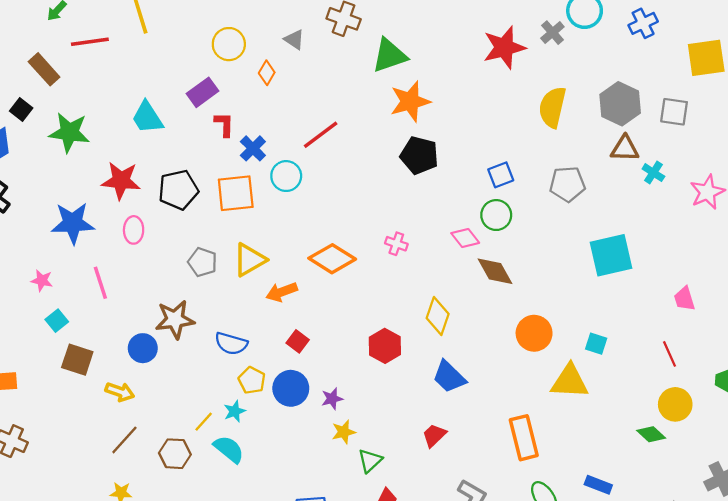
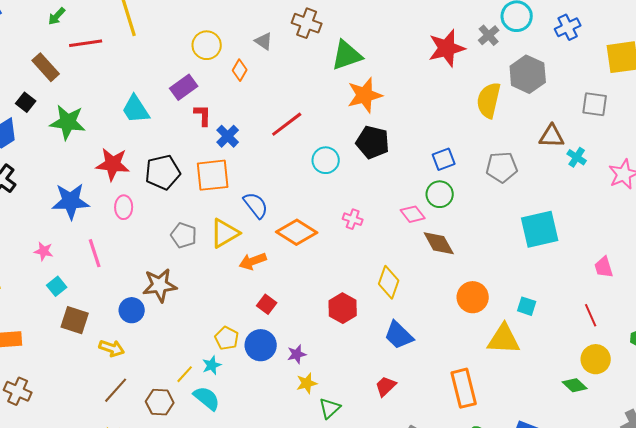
gray hexagon: (620, 104) -> (528, 74), moved
cyan circle: (286, 176) -> (326, 160), moved
blue semicircle: (231, 344) -> (256, 205), moved, turned -144

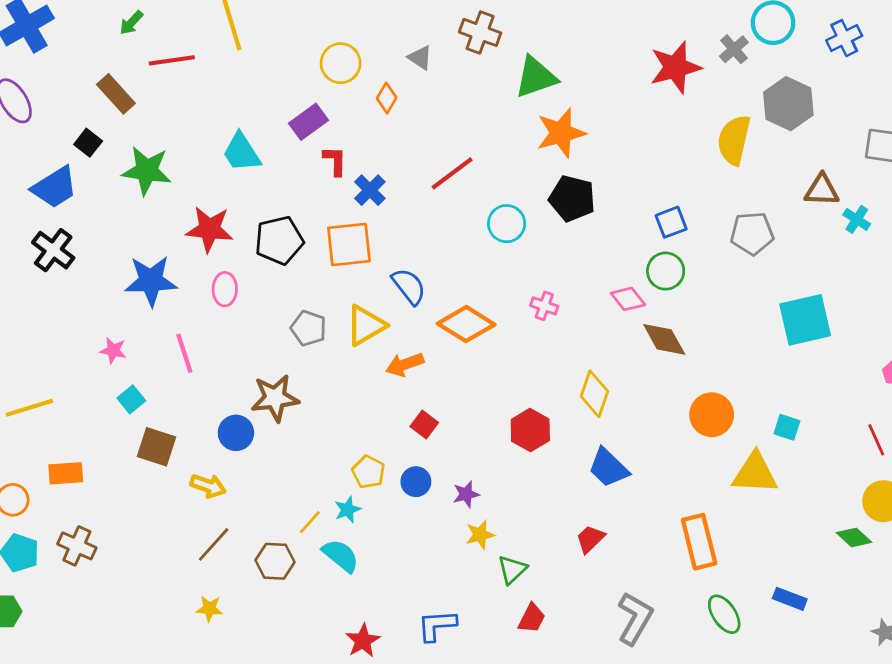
blue circle: (261, 345) -> (416, 482), size x0.7

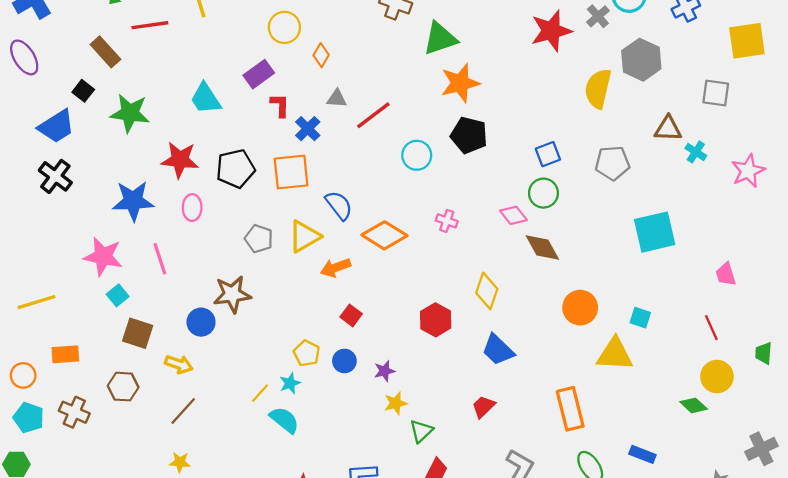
gray triangle: (420, 58) -> (337, 99), moved, turned -30
pink star: (113, 351) -> (103, 256), size x1.8
brown hexagon: (275, 561) -> (123, 387), moved

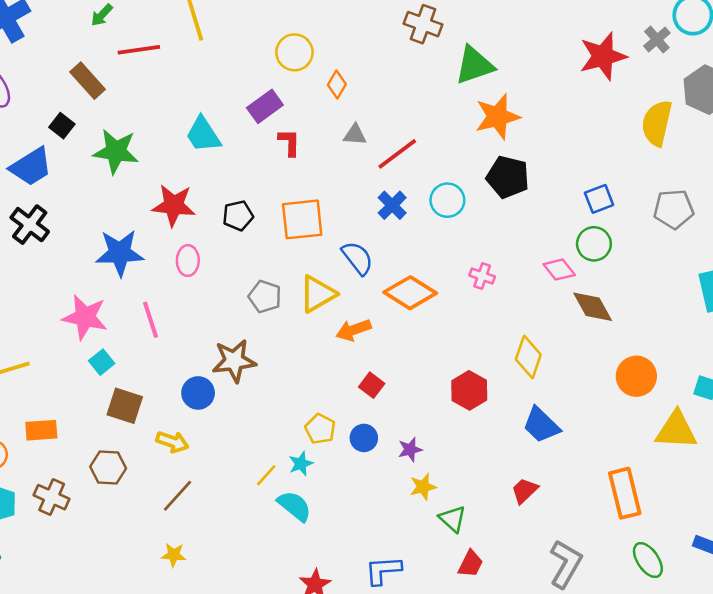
blue cross: (308, 129) -> (392, 205), moved
black pentagon: (235, 169) -> (238, 216), size x0.7
green triangle: (421, 431) -> (453, 519), turned -35

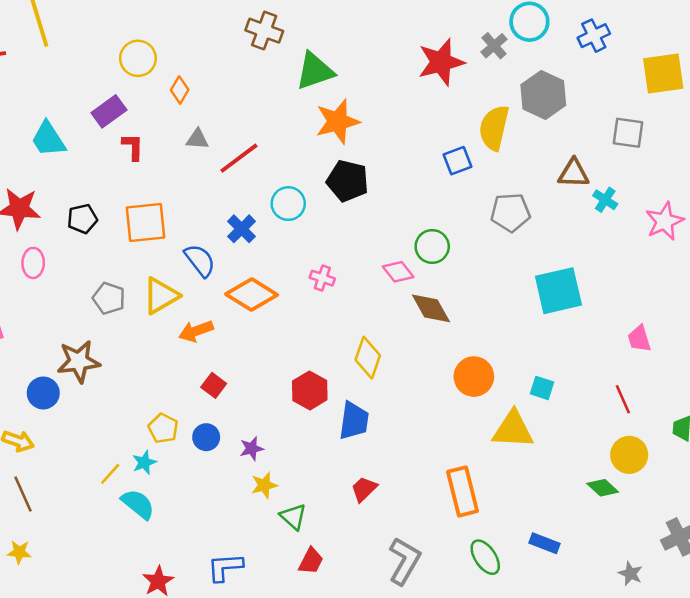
blue square: (599, 199) -> (457, 161), moved
blue cross: (392, 205) -> (242, 229), moved
blue trapezoid: (541, 425) -> (354, 421), moved, turned -126
brown line: (178, 496) -> (23, 494), turned -66

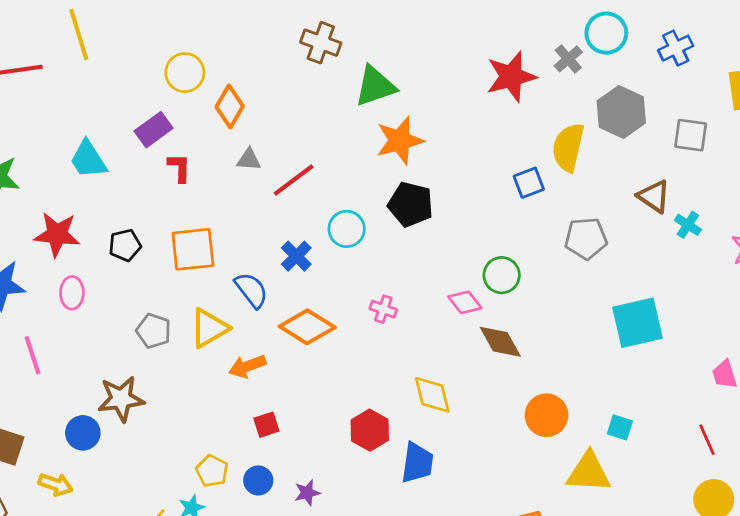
orange diamond: (180, 90) -> (230, 107), size x1.4
gray square: (628, 133) -> (691, 135), moved
brown triangle: (574, 173) -> (654, 196), turned 32
yellow diamond: (368, 358) -> (432, 395), turned -33
red square: (214, 385) -> (266, 425), turned 35

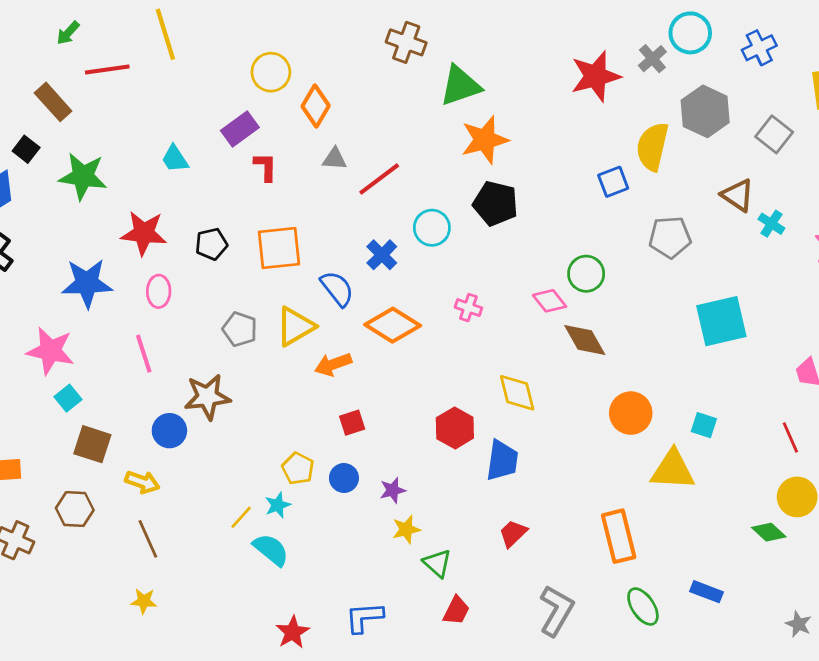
gray square: (691, 135) -> (774, 134), turned 30
cyan trapezoid: (88, 160) -> (175, 159), size x0.7
pink line: (33, 355) -> (144, 354), moved

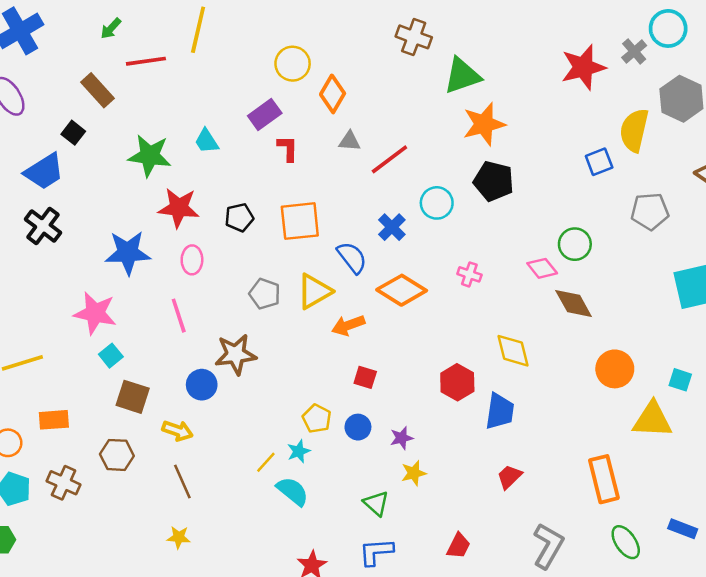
yellow line: (165, 34) -> (198, 30), turned 30
green star: (83, 176) -> (150, 156), moved
red square: (352, 423) -> (365, 377), turned 35
green triangle: (437, 563) -> (376, 503), moved

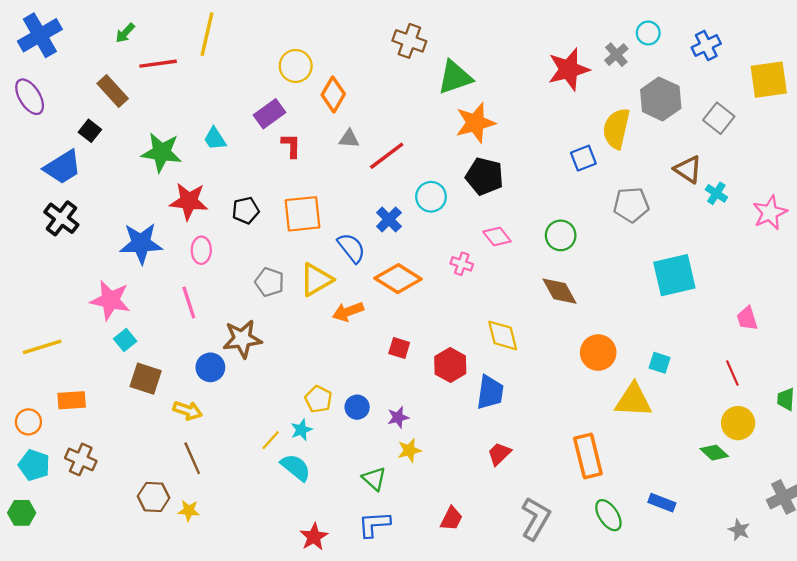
cyan circle: (668, 28) -> (648, 33), size x0.7
pink diamond: (542, 268) -> (497, 237), moved
red square: (365, 377) -> (399, 348), moved
brown hexagon: (117, 455) -> (154, 497), moved

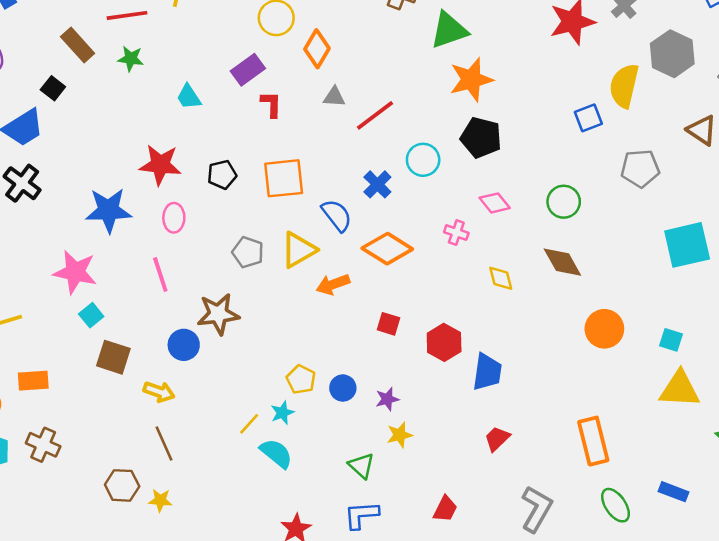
green star: (161, 152) -> (131, 59), moved, size x0.6
yellow diamond: (503, 335) -> (501, 278), moved, size x0.7
yellow triangle: (633, 400) -> (680, 389), moved

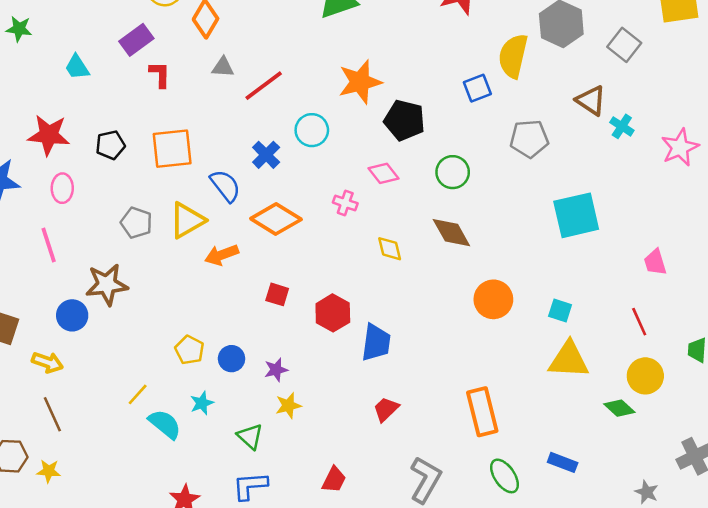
orange star: (471, 80) -> (360, 82), moved
black pentagon: (481, 138) -> (404, 120), moved
cyan star: (282, 413) -> (202, 403), moved

